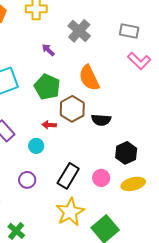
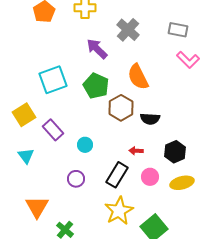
purple arrow: (48, 50) -> (97, 49), size x1.6
red arrow: (49, 125) -> (136, 151), moved

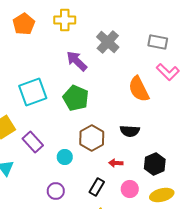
orange semicircle: (138, 77) -> (139, 89), moved
brown hexagon: (121, 108) -> (92, 138), moved
black rectangle: (117, 175) -> (97, 187), size x0.7

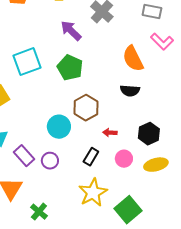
black semicircle: (130, 131) -> (130, 91), moved
purple rectangle: (33, 142) -> (24, 156), moved
cyan circle: (65, 157) -> (59, 127), size x1.5

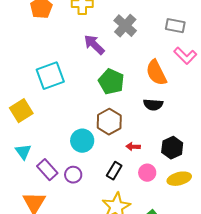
green pentagon: (70, 68) -> (111, 82), moved

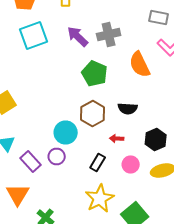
gray cross: (125, 26) -> (109, 34), moved, turned 35
cyan square: (50, 76) -> (34, 36), moved
black semicircle: (153, 105) -> (128, 108), moved
purple circle: (73, 175) -> (57, 156), moved

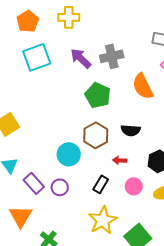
purple circle: (57, 156) -> (60, 187), moved

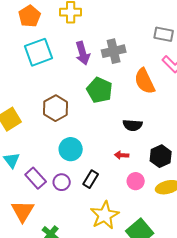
purple arrow: (81, 58) -> (83, 53), turned -150
brown hexagon: (96, 135) -> (56, 108), moved
black rectangle: (101, 184) -> (91, 179), moved

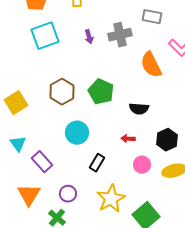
gray rectangle: (164, 34) -> (152, 17), moved
purple arrow: (83, 53) -> (89, 37), size x0.6
green pentagon: (100, 90) -> (101, 92), moved
purple circle: (62, 182) -> (68, 194), moved

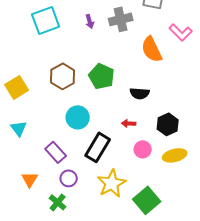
purple rectangle: (42, 162) -> (56, 152), moved
black rectangle: (97, 163) -> (98, 147), size x1.6
orange triangle: (29, 195) -> (30, 179), size x0.7

